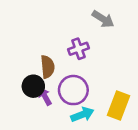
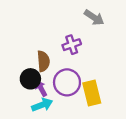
yellow rectangle: (119, 106) -> (92, 93), moved, turned -35
cyan arrow: (82, 115) -> (42, 105), moved

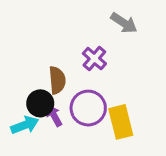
purple cross: (72, 45) -> (94, 59), turned -30
cyan arrow: (42, 105) -> (25, 125), moved

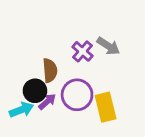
gray arrow: (124, 23) -> (108, 46), moved
purple arrow: (54, 116) -> (47, 102), turned 78

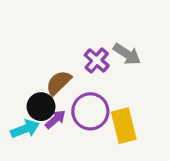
brown semicircle: (50, 70) -> (59, 83), turned -130

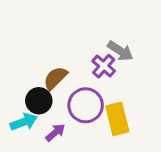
purple cross: (97, 60) -> (104, 66), moved
purple arrow: (55, 119) -> (55, 132), moved

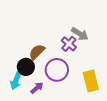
yellow rectangle: (117, 119) -> (91, 81), moved
cyan arrow: (24, 122) -> (16, 81), turned 132

